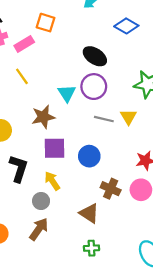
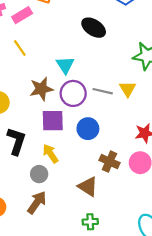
purple circle: (94, 87) -> (73, 93), moved

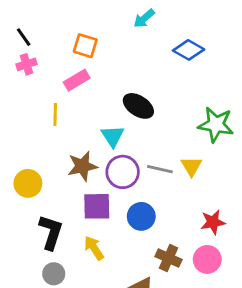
pink rectangle: (22, 15) -> (77, 80), moved
black ellipse: (94, 28) -> (138, 106), moved
yellow line: (20, 48) -> (55, 115), turned 36
gray circle: (39, 174) -> (54, 274), moved

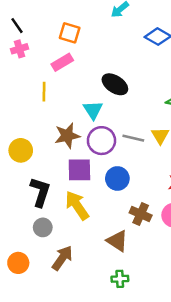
yellow arrow: (94, 248) -> (77, 205), size x1.4

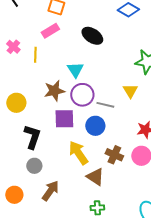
pink cross: (19, 49) -> (13, 47), moved, turned -32
black ellipse: (115, 84) -> (92, 36), moved
gray line: (133, 138) -> (105, 105), moved
yellow arrow: (77, 205) -> (78, 153), moved

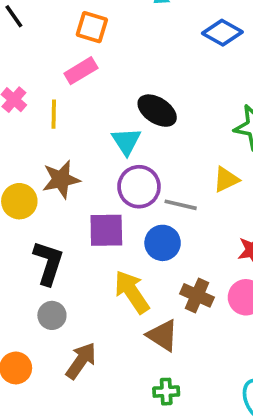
black ellipse: (92, 36) -> (157, 111), moved
brown star: (54, 91) -> (61, 179), moved
yellow triangle: (130, 91) -> (226, 179), turned 35

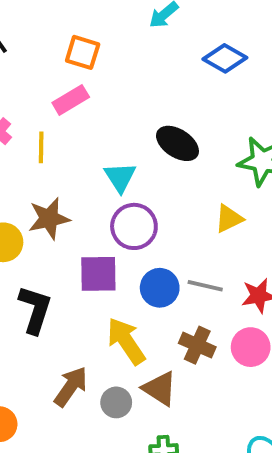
black ellipse: (157, 111) -> (177, 143), moved
gray line: (181, 205) -> (205, 286), moved
gray circle: (52, 315) -> (116, 402), moved
brown arrow: (81, 361) -> (71, 387), moved

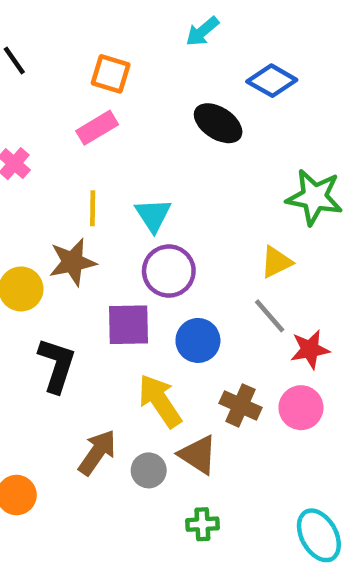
black ellipse: (177, 143) -> (218, 123), moved
yellow line: (41, 147) -> (93, 208), moved
gray line: (205, 286) -> (270, 316), moved, turned 36

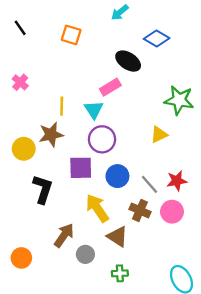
pink rectangle: (97, 128) -> (110, 87), moved
gray line: (270, 316) -> (149, 184), moved
gray circle: (149, 470) -> (85, 254), moved

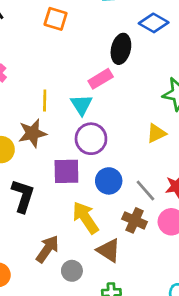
black ellipse: (128, 61) -> (121, 49), turned 70

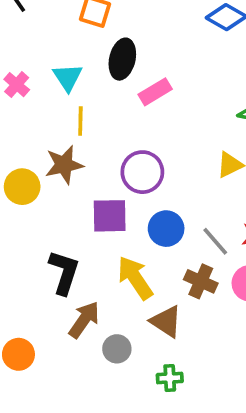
black ellipse: (121, 49) -> (122, 59), moved
cyan triangle: (81, 105) -> (68, 77), moved
black L-shape: (23, 196) -> (64, 272), moved

